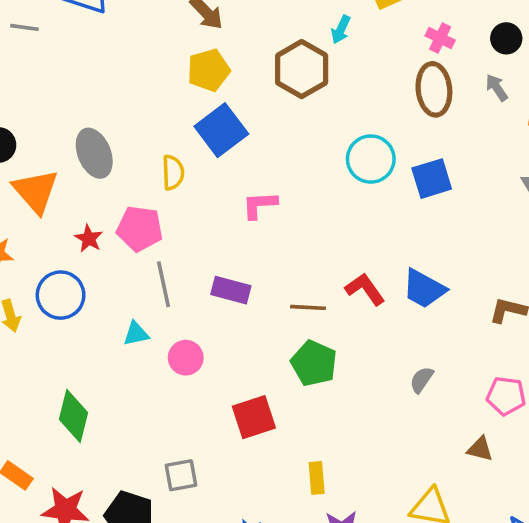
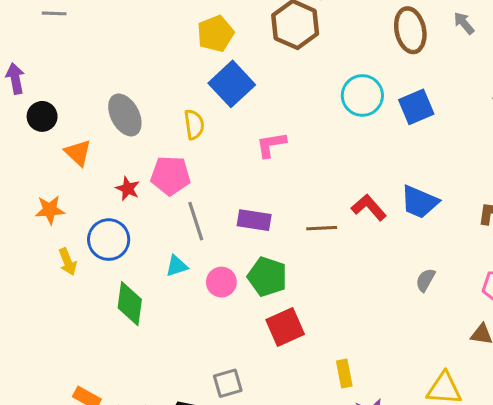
orange triangle: (36, 191) -> (78, 153), size x0.7
green pentagon: (314, 363) -> (267, 277), moved
green diamond: (73, 416) -> (130, 304), moved

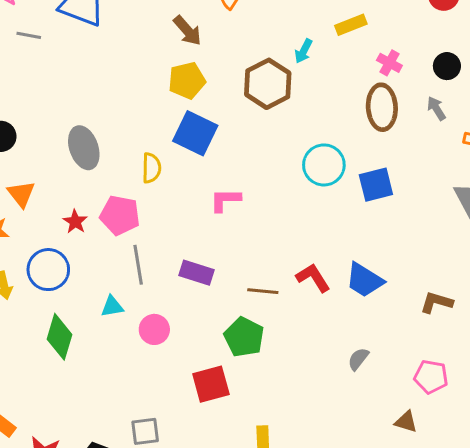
blue square: (232, 84) -> (195, 133), turned -30
orange triangle: (78, 153) -> (21, 194), moved
green pentagon: (267, 277) -> (244, 337), moved

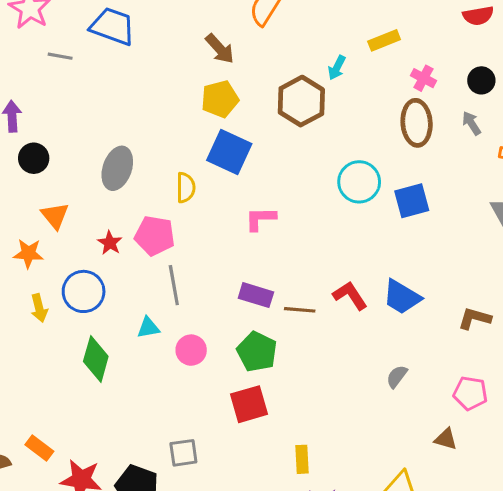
gray ellipse: (84, 148) -> (117, 168), turned 39
purple rectangle: (197, 273) -> (256, 295), moved
green pentagon: (244, 337) -> (257, 352), moved

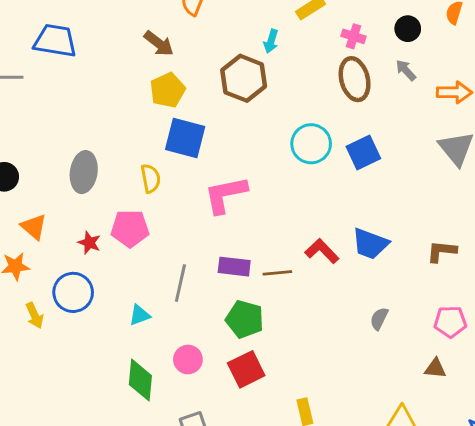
pink L-shape: (260, 219) -> (225, 195), size x1.5
gray line: (174, 285) -> (180, 283), moved, turned 33
pink circle: (191, 350) -> (188, 359), moved
green diamond: (96, 359) -> (140, 380), moved

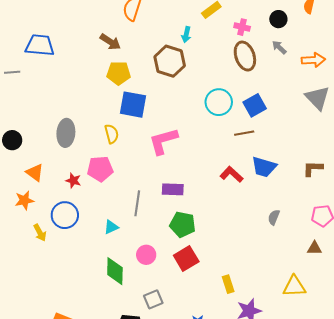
yellow pentagon: (168, 90) -> (119, 73), turned 30
brown line: (277, 273) -> (244, 133), moved

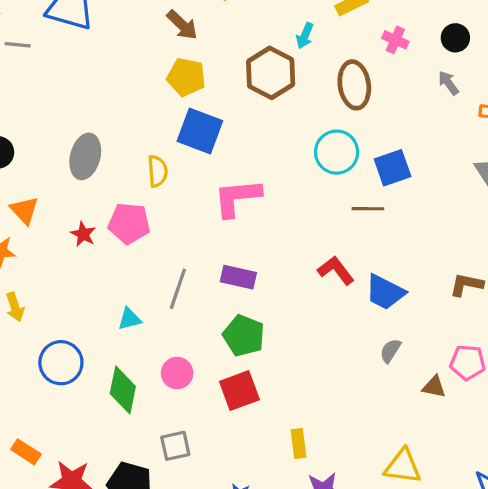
brown ellipse: (245, 56) -> (354, 85), moved
blue trapezoid: (264, 167) -> (385, 292), moved
blue circle: (65, 215) -> (61, 363), moved
brown triangle: (314, 248) -> (434, 387), moved

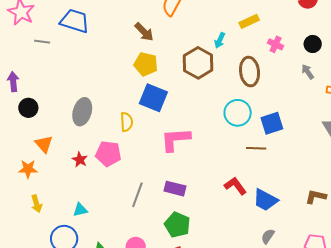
cyan triangle: (129, 319) -> (80, 210), moved

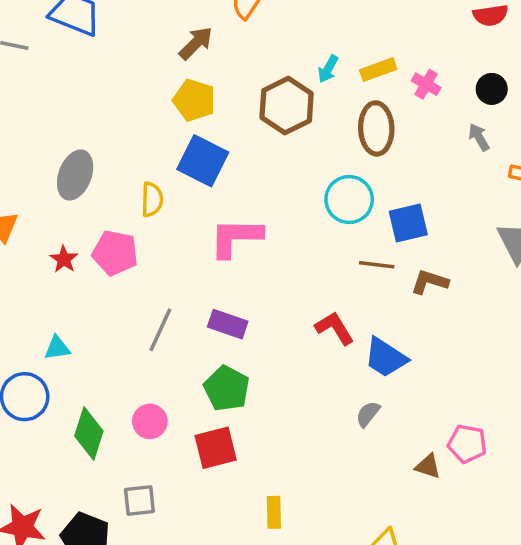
yellow rectangle: (249, 21) -> (378, 70), moved
brown arrow: (144, 32) -> (196, 43), turned -95
brown L-shape: (316, 197) -> (430, 282), moved
gray semicircle: (268, 236) -> (368, 414), moved

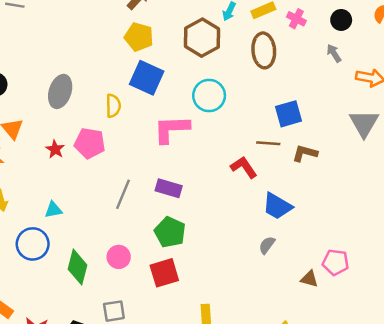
cyan circle: (349, 200) -> (209, 95), moved
red L-shape: (335, 328) -> (244, 167), moved

